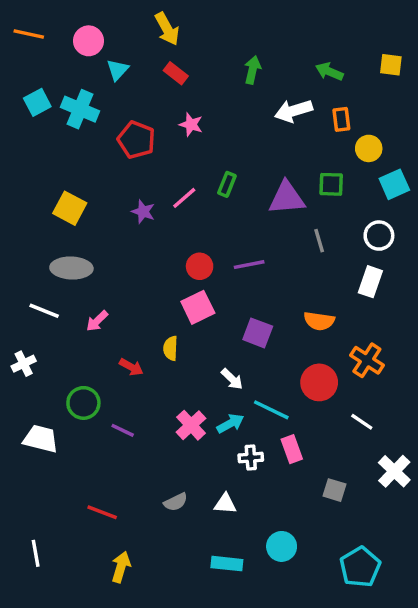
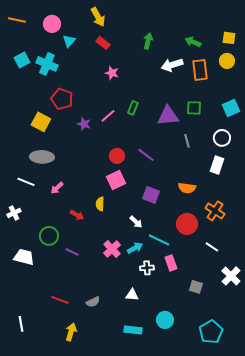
orange rectangle: (341, 119) -> (200, 70), size x1.5
red pentagon: (136, 140) -> (62, 99), moved
yellow circle: (369, 148) -> (227, 61), moved
purple line: (249, 265) -> (146, 155), turned 48
gray semicircle: (176, 502) -> (93, 302), moved

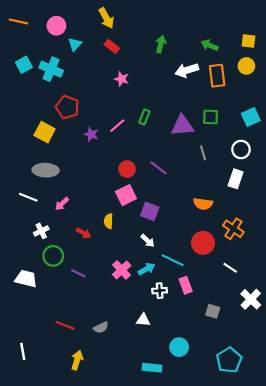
purple square: (151, 195) -> (150, 211), moved
white cross: (14, 213) -> (41, 231), moved
cyan rectangle: (133, 330) -> (152, 368), moved

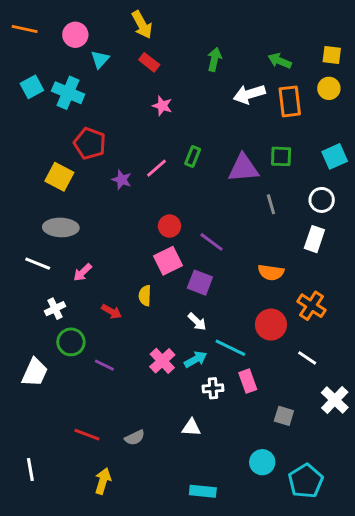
purple line: (158, 168) -> (212, 242), moved
white trapezoid: (26, 279) -> (35, 372), turned 100
cyan circle: (179, 347) -> (262, 462), moved

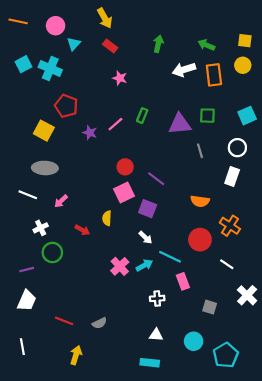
purple line: (104, 365) -> (27, 270), moved, turned -40
white trapezoid: (35, 372) -> (27, 301), moved
white cross: (213, 388) -> (157, 298), moved
white triangle: (191, 427) -> (156, 335), moved

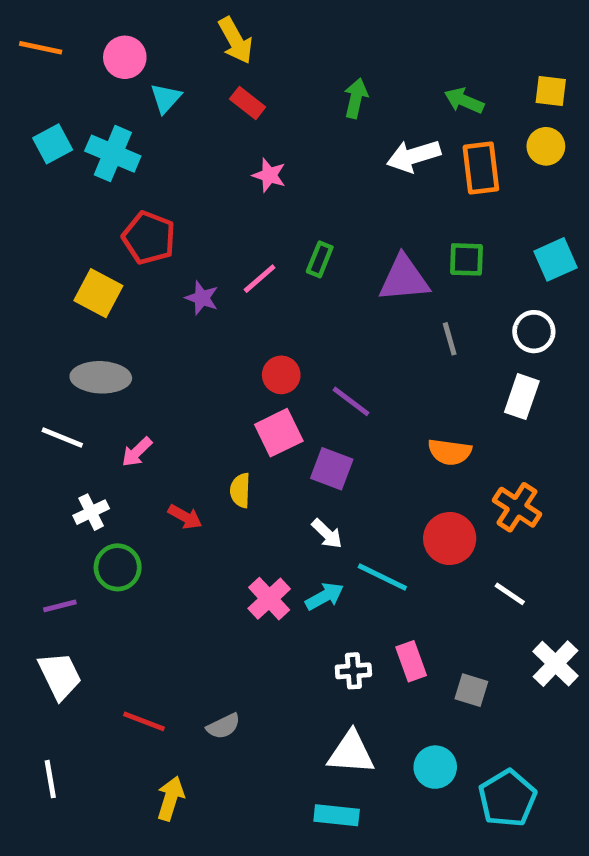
pink rectangle: (183, 281) -> (411, 661), moved
white trapezoid: (27, 301) -> (60, 676), turned -50
white triangle: (156, 335) -> (351, 753), size x1.5

